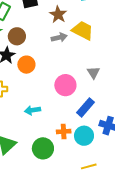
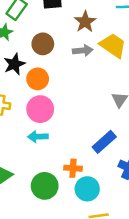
brown circle: (17, 36) -> (43, 44), moved
pink circle: (65, 85) -> (40, 109), moved
cyan circle: (84, 136) -> (87, 189), moved

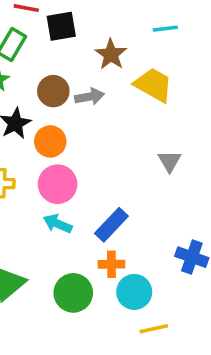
gray arrow: (83, 51) -> (89, 97), moved
cyan arrow: (38, 137) -> (58, 224), turned 30
blue rectangle: (104, 142) -> (111, 225), moved

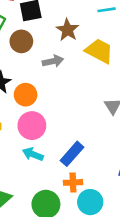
brown circle: (53, 91) -> (21, 41), moved

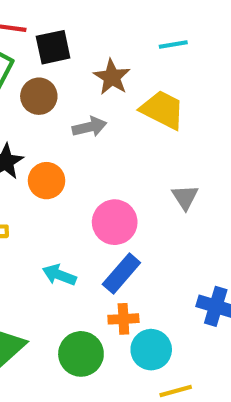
pink circle: (32, 126) -> (115, 222), moved

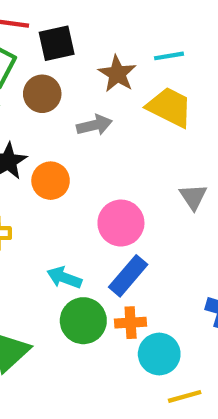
cyan line: (173, 45) -> (169, 56), moved
green circle: (81, 354) -> (83, 321), moved

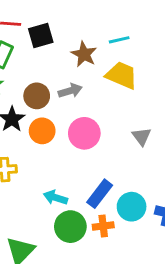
brown circle: (42, 94) -> (37, 96), moved
pink circle: (121, 223) -> (84, 133), moved
cyan circle: (159, 354) -> (132, 207), moved

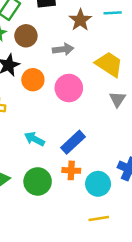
yellow trapezoid: (122, 75) -> (109, 64), moved
brown circle: (37, 96) -> (26, 36), moved
cyan circle: (132, 207) -> (98, 184), moved
green circle: (70, 227) -> (38, 181), moved

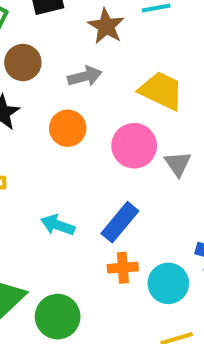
orange circle: (33, 80) -> (68, 128), moved
pink circle: (69, 88) -> (134, 146), moved
gray triangle: (118, 99) -> (178, 164), moved
green circle: (38, 181) -> (58, 317), moved

